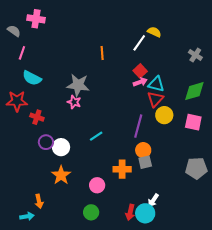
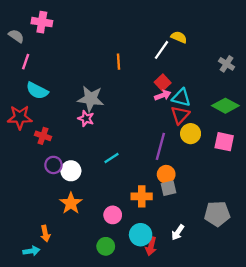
green diamond: (194, 91) -> (225, 106), turned 45
gray pentagon: (196, 168) -> (217, 214), moved
cyan circle: (145, 213) -> (141, 235), moved

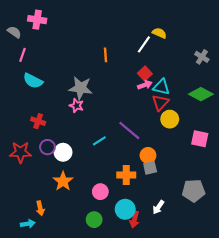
red star: (20, 117) -> (21, 152), moved
pink square: (224, 142) -> (200, 139), moved
purple line: (160, 146) -> (129, 130), moved, turned -65

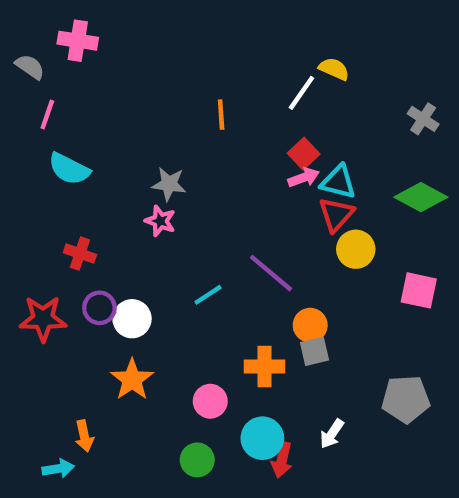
gray star: (81, 88) -> (169, 184), size x0.7

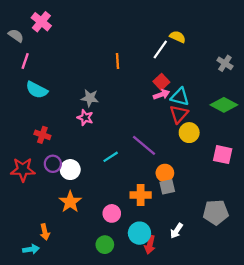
pink cross: (78, 41) -> (41, 22), turned 30

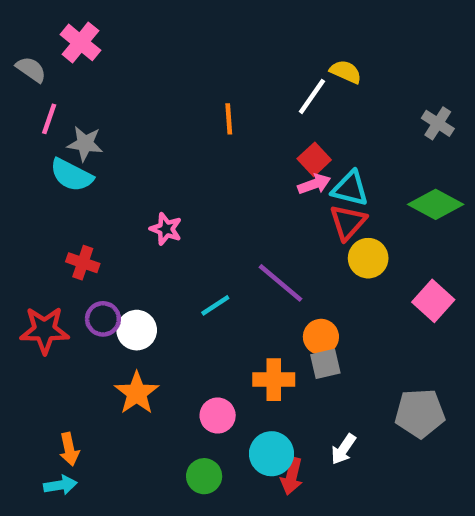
gray star: (90, 98) -> (85, 144), moved
pink square: (223, 155) -> (433, 301), turned 30
orange arrow: (45, 232) -> (69, 449), moved

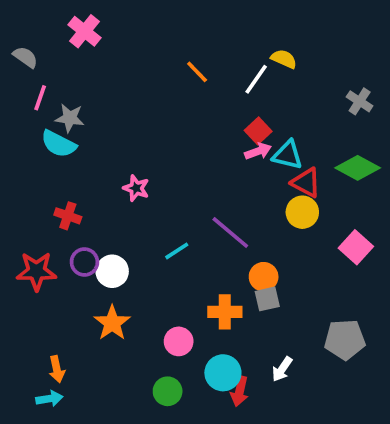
pink cross: (80, 42) -> (84, 31), moved
orange line: (229, 119) -> (197, 72), moved, turned -40
red triangle: (348, 222) -> (306, 183), moved, turned -44

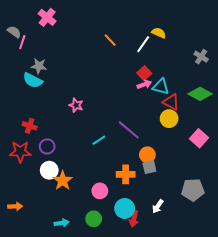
pink line: (40, 98) -> (22, 42), moved
red cross: (68, 216) -> (30, 126), moved
white circle: (112, 271) -> (49, 170), moved
orange arrow: (57, 369) -> (15, 206), moved, turned -80
cyan arrow: (49, 399) -> (62, 223), moved

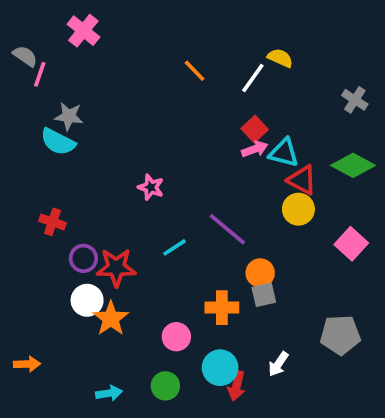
pink star: (76, 105) -> (151, 187), moved
red star: (20, 152) -> (116, 267), moved

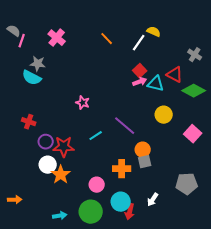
pink cross: (83, 31) -> (57, 38), moved
red triangle: (302, 180) -> (175, 75), moved
green circle: (165, 386) -> (91, 212), size x1.5

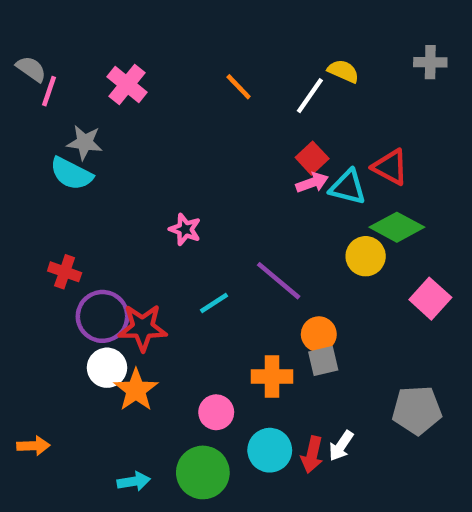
gray cross: (195, 55) -> (430, 62), moved, turned -32
green diamond: (194, 91) -> (397, 227), moved
purple circle: (46, 142) -> (103, 316), size x1.5
red arrow: (130, 212) -> (312, 455), moved

